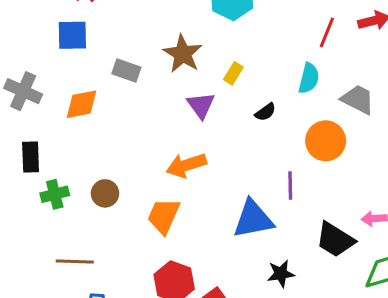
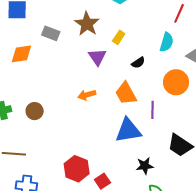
orange arrow: (186, 165) -> (87, 95), size x0.7
orange trapezoid: (164, 216) -> (126, 93), moved, turned -55

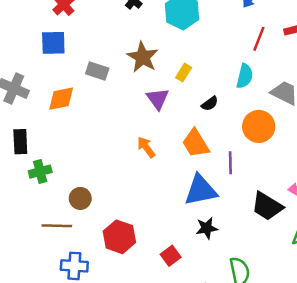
orange arrow: (87, 95) -> (146, 147), turned 72
brown circle: (35, 111) -> (80, 198), moved
black star: (145, 166) -> (207, 228), moved
red hexagon: (77, 169) -> (119, 237), moved

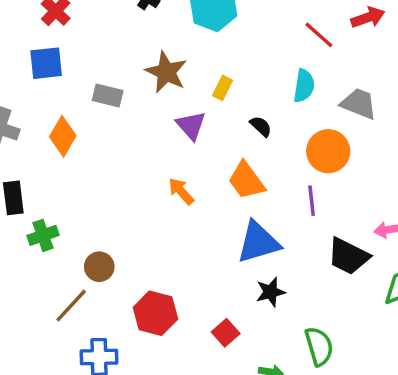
red line: (259, 39) -> (319, 35), turned -65
orange diamond: (61, 99) -> (63, 136), turned -44
black semicircle: (210, 104) -> (261, 126), turned -96
purple line: (230, 163) -> (312, 201), moved
brown line: (57, 226) -> (71, 306), turned -44

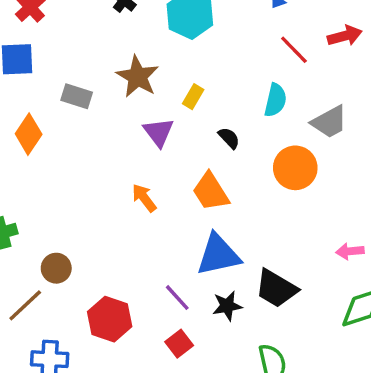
gray trapezoid: (359, 104) -> (329, 122), turned 126
purple line: (312, 201) -> (177, 298), moved, turned -40
black trapezoid: (348, 256) -> (276, 288), moved

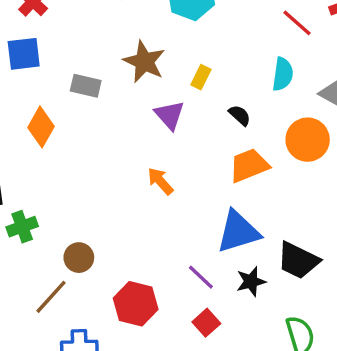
orange trapezoid: (211, 192) -> (249, 165), moved, turned 105

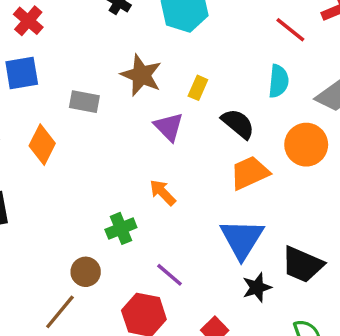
black semicircle: (240, 115) -> (238, 124), size x1.5
green cross: (22, 227) -> (121, 228), moved
blue triangle: (238, 232) -> (242, 239), turned -39
purple line: (201, 277) -> (170, 275), moved

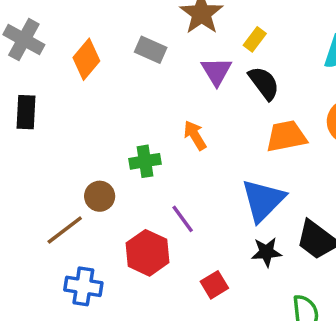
gray rectangle: (84, 102) -> (151, 50), moved
black semicircle: (238, 124) -> (264, 83), moved

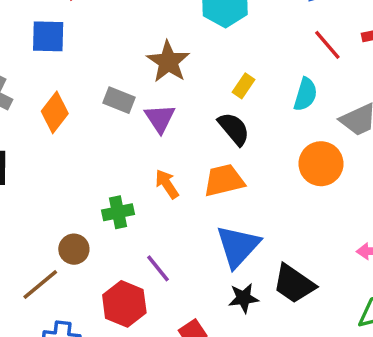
yellow rectangle: (255, 39) -> (244, 86), moved
purple triangle: (216, 71) -> (160, 118), moved
orange trapezoid: (286, 136) -> (224, 180), moved

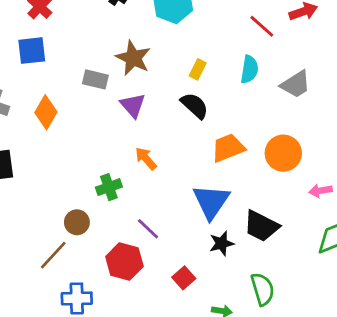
gray rectangle: (119, 100) -> (95, 79), moved
orange circle: (321, 164) -> (283, 153), moved
orange trapezoid: (224, 180) -> (228, 148), moved

